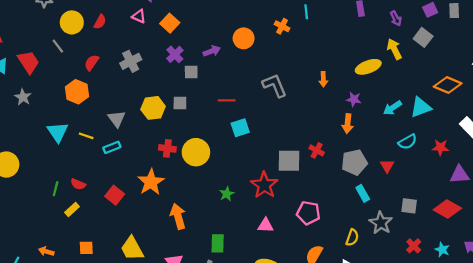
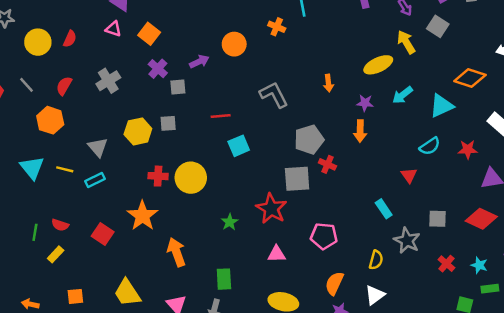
gray line: (58, 46) -> (26, 85), moved
cyan arrow: (392, 108) -> (402, 95), moved
gray pentagon: (354, 162) -> (309, 140), moved

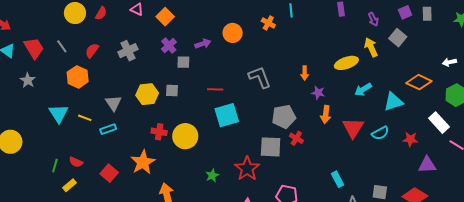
purple star: (365, 103) -> (318, 93), moved
cyan square: (239, 146) -> (227, 115), size x1.4
red triangle: (409, 175) -> (353, 128), moved, size x1.6

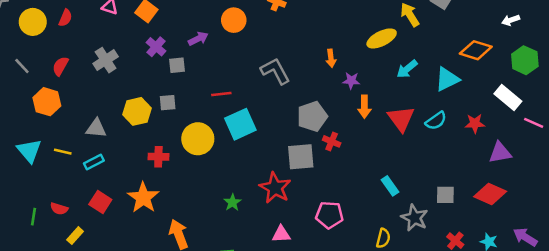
gray triangle: (113, 103) -> (96, 128), turned -42
yellow circle: (185, 136) -> (198, 139), moved
red square: (109, 173) -> (100, 202), moved
yellow rectangle: (69, 185) -> (75, 236), moved

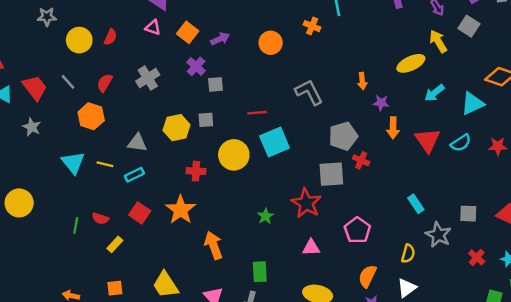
purple arrow: (198, 39) -> (220, 39), moved
pink pentagon: (329, 215) -> (357, 230), turned 30

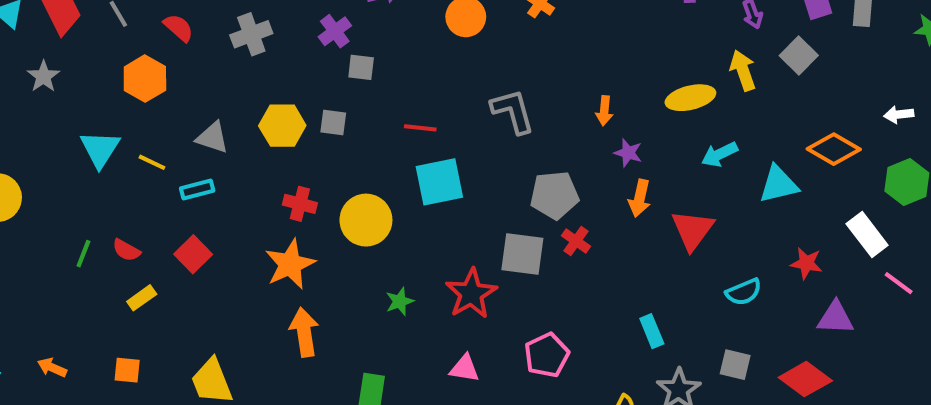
red semicircle: (105, 83) -> (179, 28), turned 90
cyan semicircle: (461, 143) -> (744, 292), moved
yellow circle: (234, 155) -> (366, 220), moved
orange star: (181, 210) -> (290, 264), moved

